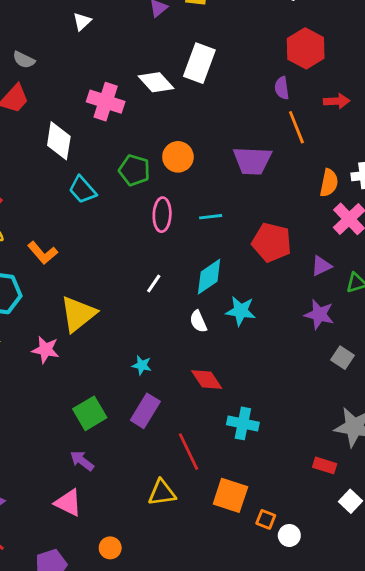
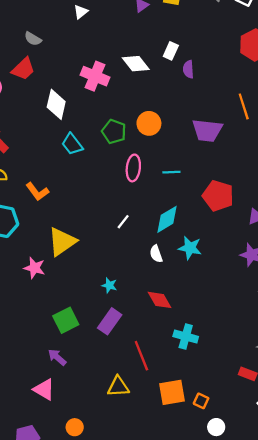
white rectangle: (199, 63) -> (171, 51), size x0.6
purple semicircle: (282, 88) -> (188, 69), moved
orange square: (230, 495) -> (172, 392), turned -32
orange square: (266, 519) -> (201, 401), moved

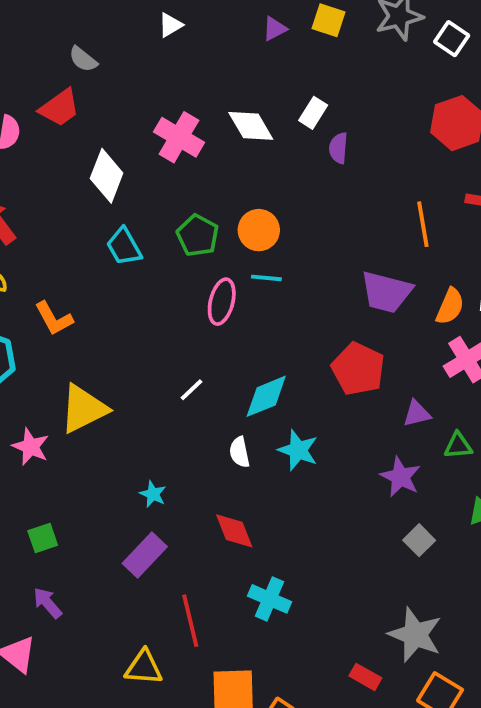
purple trapezoid: (207, 130) -> (386, 292), moved
cyan line: (171, 172) -> (266, 278), moved
green square: (66, 320) -> (43, 538), moved, size x0.7

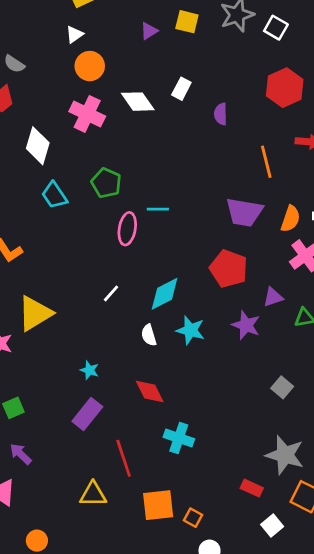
purple semicircle: (338, 148) -> (221, 114), moved
orange circle: (259, 230) -> (90, 66), moved
purple star: (400, 477) -> (246, 325), moved

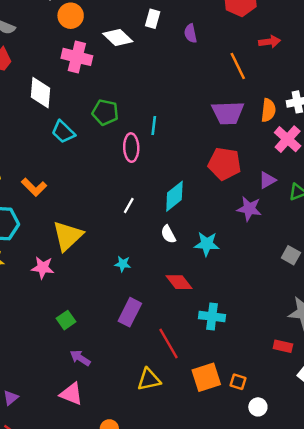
cyan line: (158, 209) -> (154, 126), turned -72
cyan star: (190, 330) -> (207, 244), moved
cyan star: (89, 370) -> (123, 264), moved

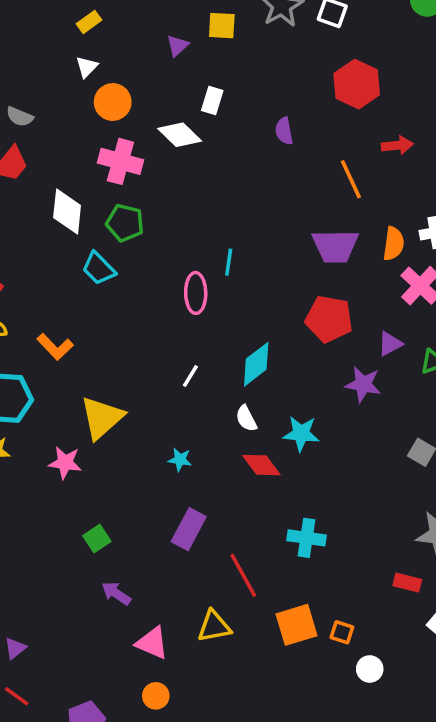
white rectangle: (153, 19) -> (212, 100), moved
green pentagon: (105, 112) -> (125, 223), moved
red diamond: (179, 282) -> (261, 465), moved
pink triangle: (71, 394) -> (152, 643), moved

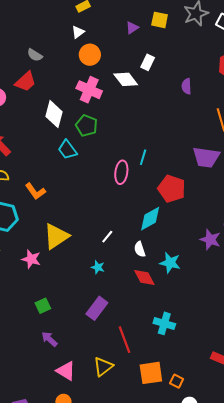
red pentagon: (329, 319) -> (172, 189), moved
white line: (190, 376) -> (107, 237), moved
yellow triangle: (214, 626) -> (103, 367), turned -35

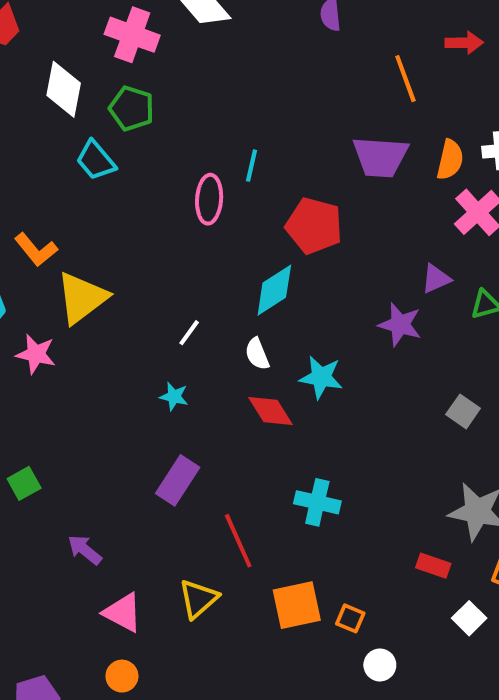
yellow triangle: (56, 236) -> (82, 298), moved
pink star: (31, 259) -> (36, 354), moved
green square: (43, 306) -> (24, 483), moved

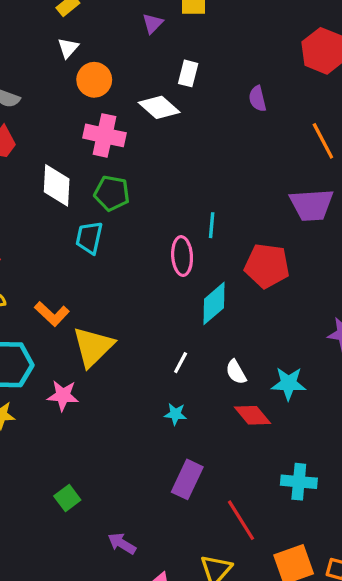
cyan trapezoid: (96, 160) -> (89, 238), turned 60
cyan diamond: (274, 290) -> (214, 303), moved

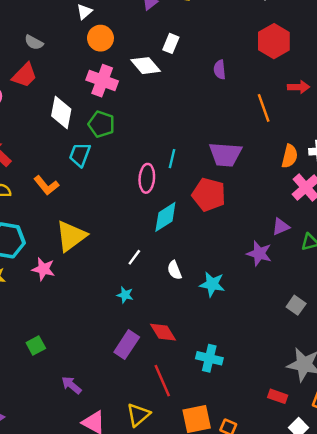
purple trapezoid: (312, 205) -> (225, 154), moved
orange L-shape: (52, 314) -> (46, 185), moved
red diamond: (253, 415) -> (163, 332), moved

